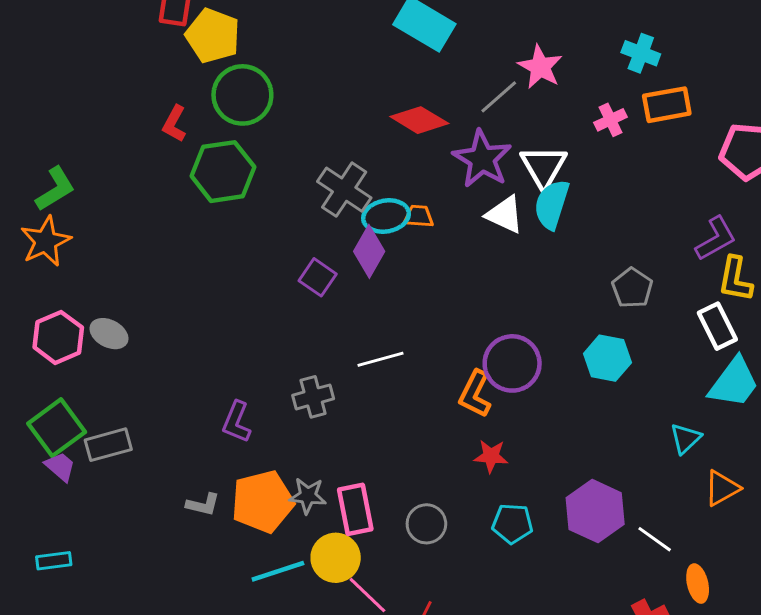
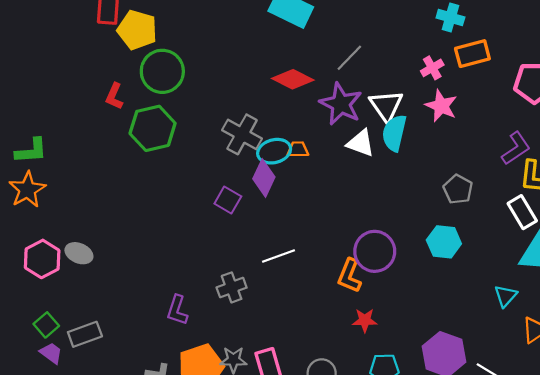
pink star: (540, 67) -> (441, 106), moved
green L-shape: (55, 189) -> (31, 151), turned 32
green square: (57, 428) -> (46, 325), size x0.6

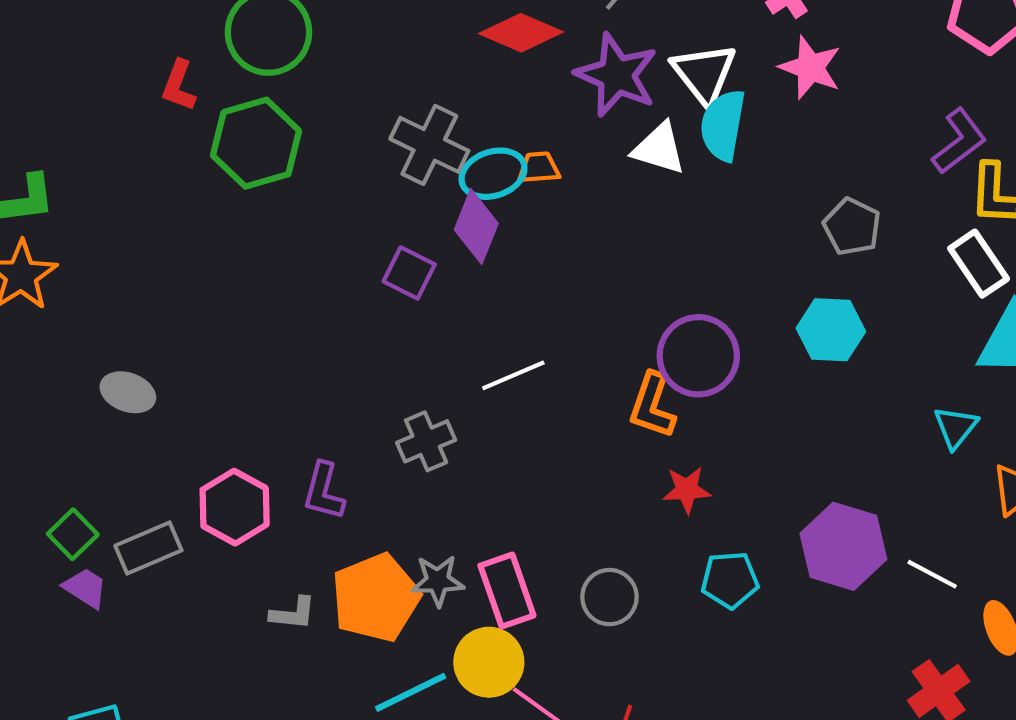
pink hexagon: (42, 259) -> (235, 507), moved

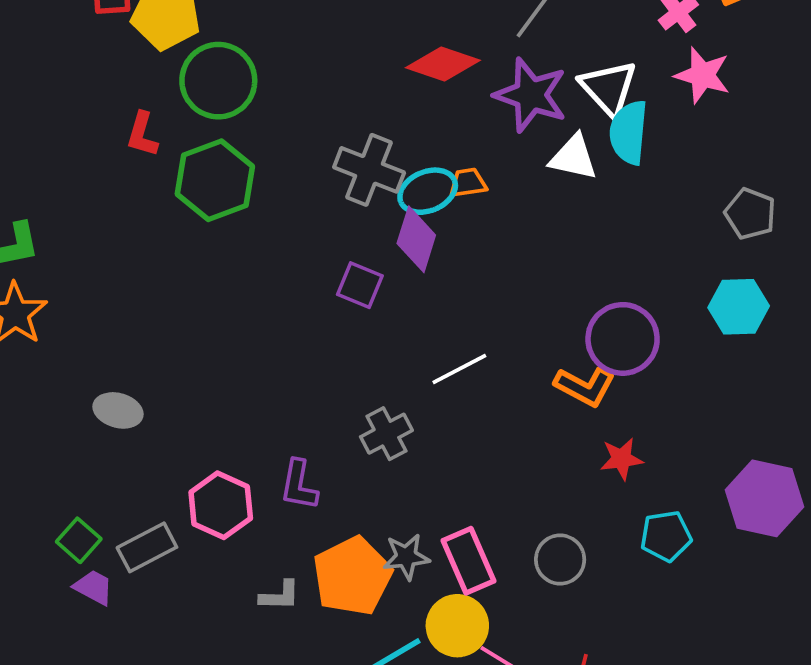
orange L-shape: (652, 406) -> (585, 386), turned -76

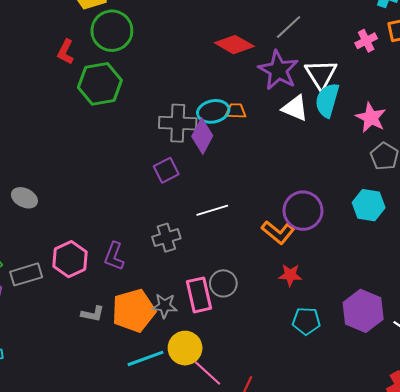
pink star: (702, 75) -> (371, 118), moved
gray cross: (369, 170) -> (178, 123), moved, turned -30
purple square: (360, 285) -> (166, 170), moved, turned 30
gray circle: (560, 560) -> (223, 283), moved
pink rectangle: (469, 561) -> (199, 295), moved

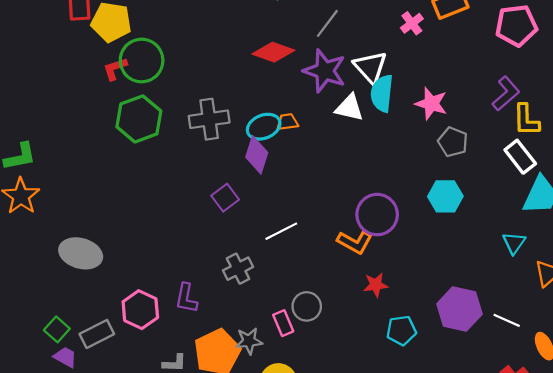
red L-shape: (66, 52) -> (115, 69), moved, turned 55
gray cross: (178, 123) -> (209, 119), moved
gray ellipse: (24, 198) -> (81, 253), size x1.5
pink rectangle: (199, 295) -> (283, 323), size x0.7

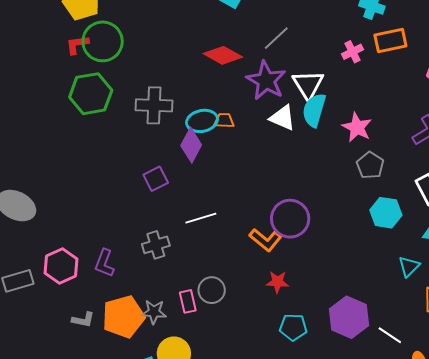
cyan hexagon: (445, 196) -> (386, 213), moved

